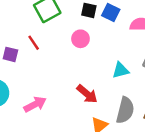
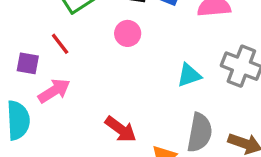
red arrow: (87, 94) -> (121, 129), moved
pink arrow: (35, 104) -> (54, 91), moved

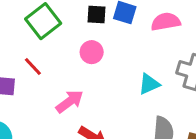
pink arrow: (54, 91) -> (70, 101), moved

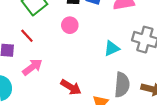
pink arrow: (70, 101) -> (32, 67), moved

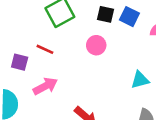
red line: (27, 36) -> (45, 49), turned -32

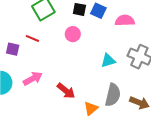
pink arrow: (45, 86) -> (33, 79), moved

